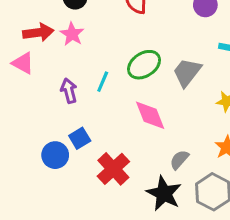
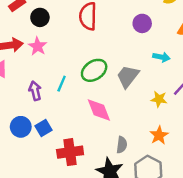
blue circle: (55, 155) -> (21, 127), moved
gray semicircle: (179, 160) -> (122, 145), turned 147
red cross: (113, 169) -> (70, 152), turned 35

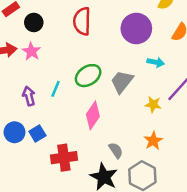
purple circle: (142, 23) -> (136, 28), size x1.6
pink diamond: (99, 110) -> (93, 115), turned 56
gray semicircle: (122, 145) -> (116, 150), turned -42

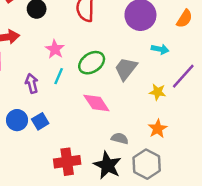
pink star: (31, 51) -> (55, 49), moved
pink diamond: (93, 115) -> (96, 103), turned -68
gray semicircle: (116, 150) -> (120, 138), turned -42
red cross: (64, 158) -> (67, 162), moved

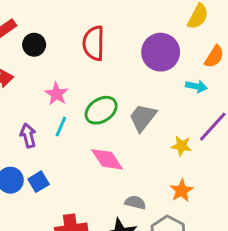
cyan arrow: (160, 49) -> (196, 86), moved

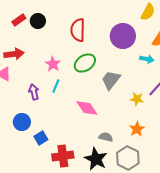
black circle: (34, 45) -> (38, 21), moved
green ellipse: (101, 110) -> (85, 63), moved
blue square: (39, 182) -> (41, 138), moved

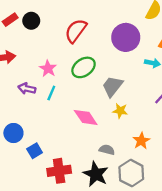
red semicircle: (78, 30) -> (76, 31), turned 35
purple arrow: (34, 92) -> (27, 89), moved, turned -63
yellow star: (137, 99) -> (120, 111), moved

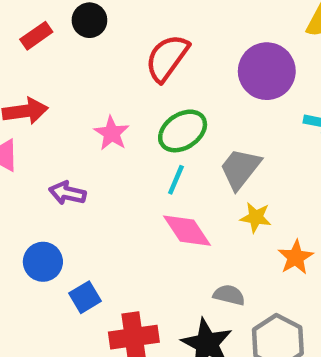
black circle: (31, 21) -> (89, 20), moved
purple arrow: (27, 89) -> (67, 193), moved
cyan line: (51, 93) -> (176, 180), moved
orange star: (141, 141) -> (296, 257), moved

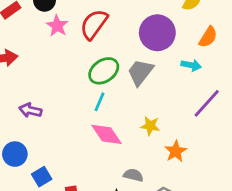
pink star: (112, 133) -> (57, 26), moved
gray trapezoid: (240, 169) -> (140, 72), moved

